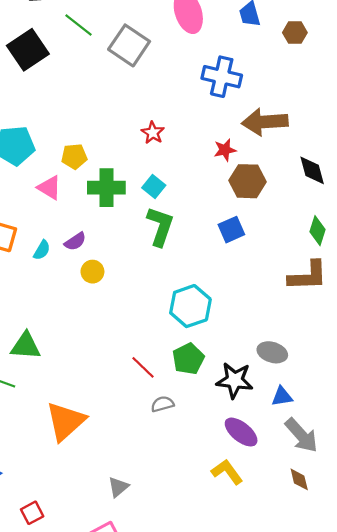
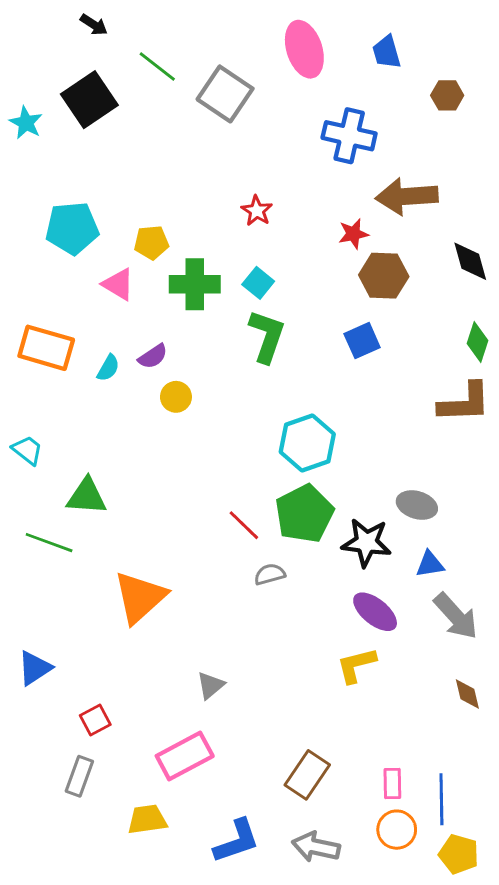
brown hexagon: (295, 33) -> (447, 95), moved
green pentagon: (188, 359) -> (304, 514), size x1.4
yellow L-shape: (227, 472) -> (356, 665), turned -68
brown diamond: (299, 479) -> (467, 694), moved

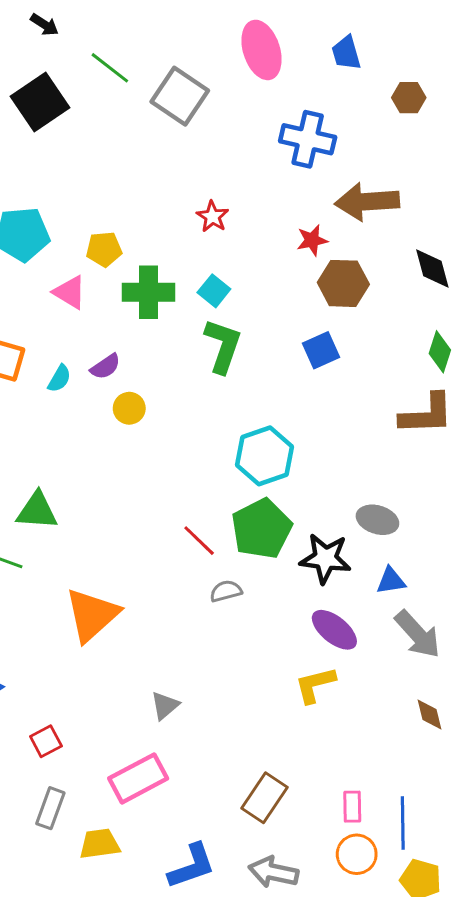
gray rectangle: (79, 776) -> (50, 808), moved

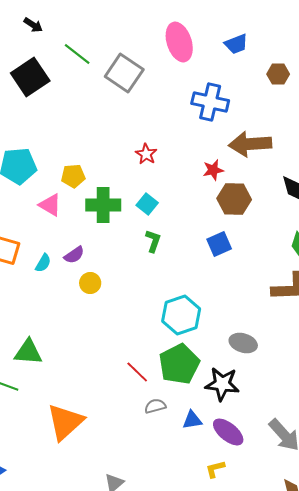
blue trapezoid: (346, 53) -> (236, 44), turned -95
green L-shape: (223, 346) -> (153, 241), size x0.6
gray ellipse: (377, 520) -> (243, 343), moved
blue triangle: (391, 581) -> (192, 420), moved
yellow L-shape: (315, 685) -> (215, 469), size x0.7

